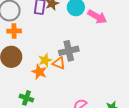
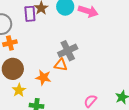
yellow star: (45, 60) -> (19, 90), moved

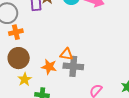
gray cross: (68, 51) -> (73, 66), moved, turned 30

